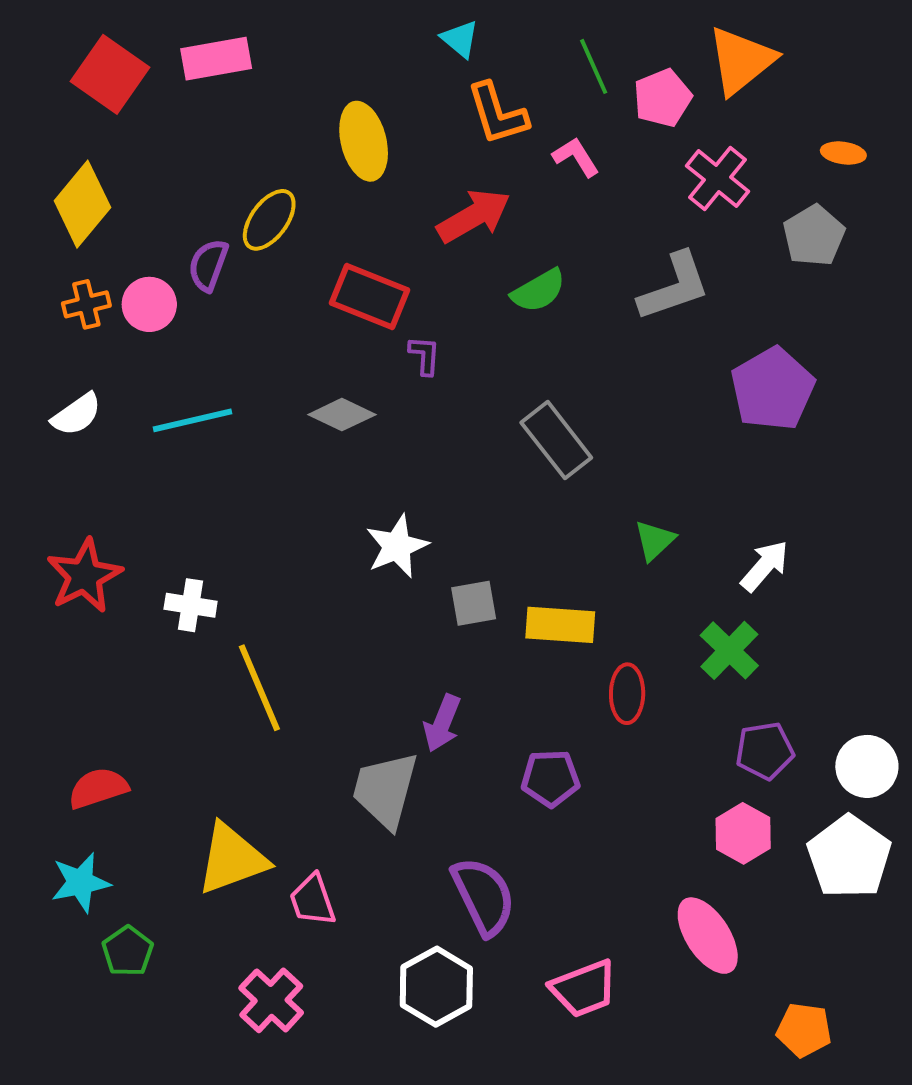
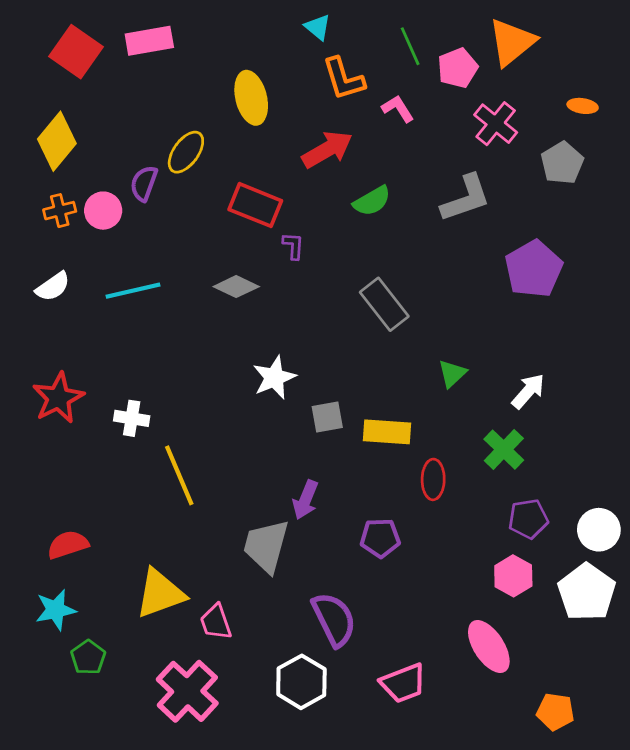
pink cross: (271, 1000) -> (187, 691), size x1.4

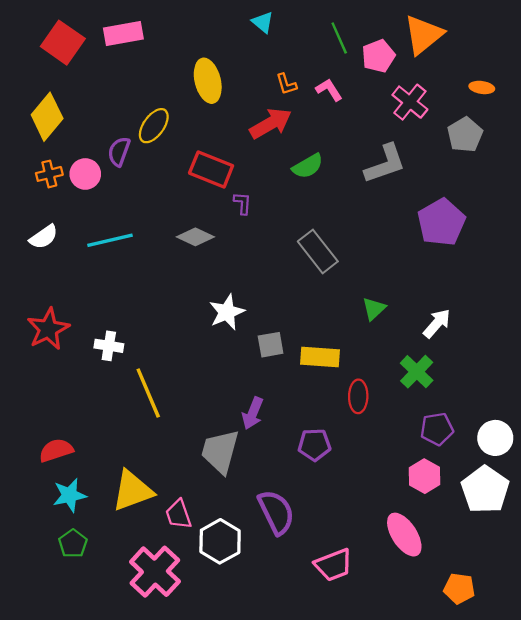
orange L-shape: (344, 79) -> (286, 84), moved, size x0.6
cyan star: (56, 610) -> (70, 495), moved
white hexagon: (301, 682) -> (220, 541), moved

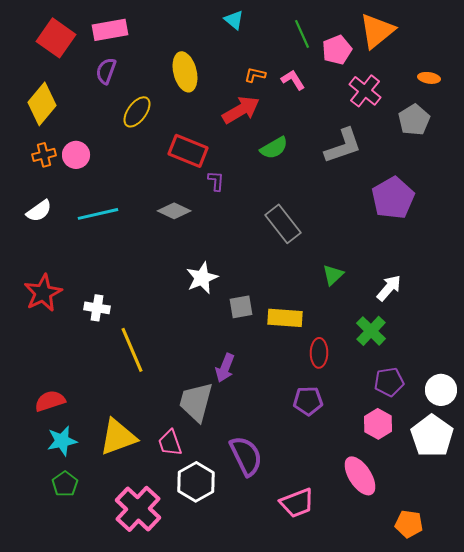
orange L-shape: (286, 84) -> (255, 75), turned 120
purple semicircle: (119, 152) -> (106, 71), moved
purple pentagon: (314, 445) -> (308, 401), moved
pink trapezoid: (178, 514) -> (170, 443), moved

